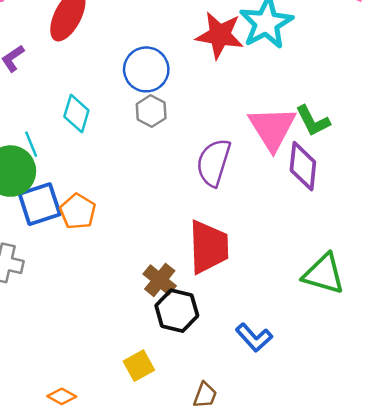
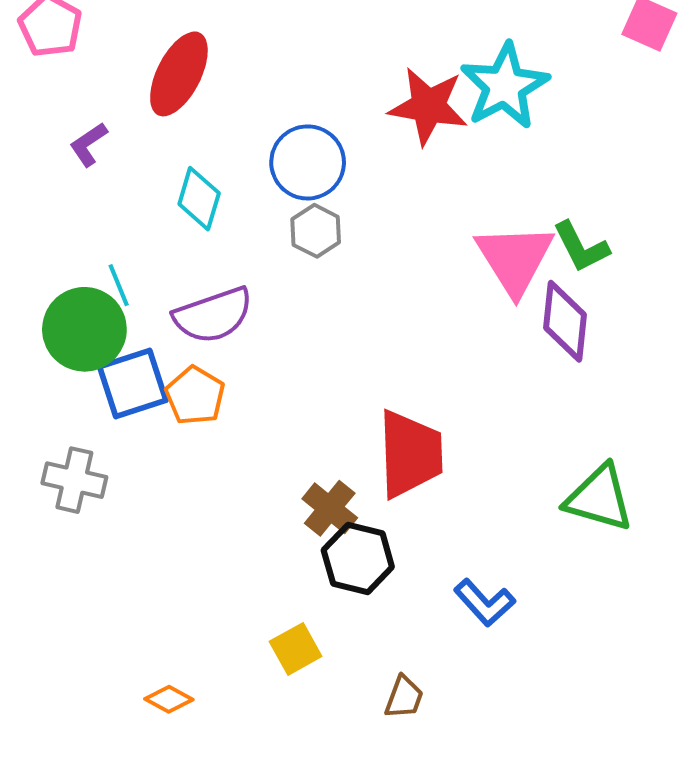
cyan diamond: (76, 114) -> (199, 199), moved
purple semicircle: (214, 162) -> (213, 315), moved, turned -126

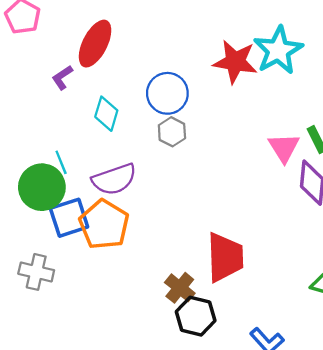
purple L-shape: (88, 144) -> (62, 77), moved
pink triangle: (515, 259) -> (284, 148), size x0.7
orange pentagon: (195, 396) -> (104, 224), size x1.5

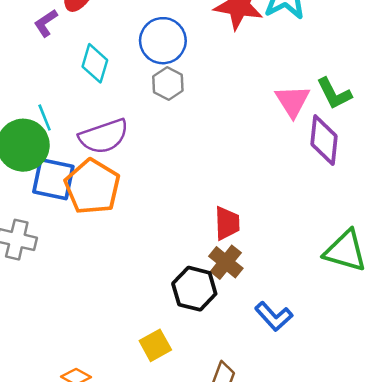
blue square: (69, 218) -> (53, 179), turned 30
red trapezoid: (225, 257) -> (227, 223), size x0.6
brown cross: (180, 288) -> (226, 262), moved

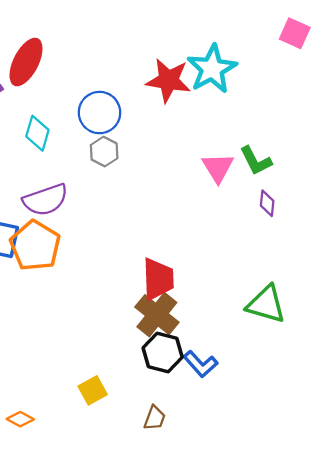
purple diamond: (324, 140) -> (267, 203), moved, size x0.6
red trapezoid: (227, 223) -> (158, 279), size x1.4
brown cross: (226, 262) -> (157, 315), size x1.4
black hexagon: (194, 289) -> (163, 353), moved

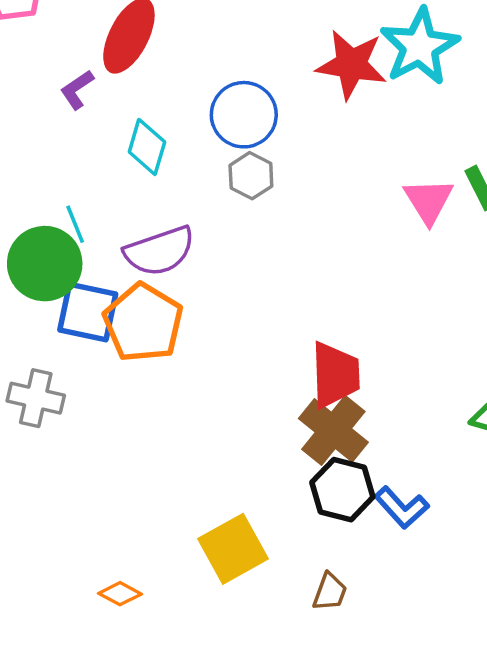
yellow square: (93, 390) -> (233, 549), size x1.5

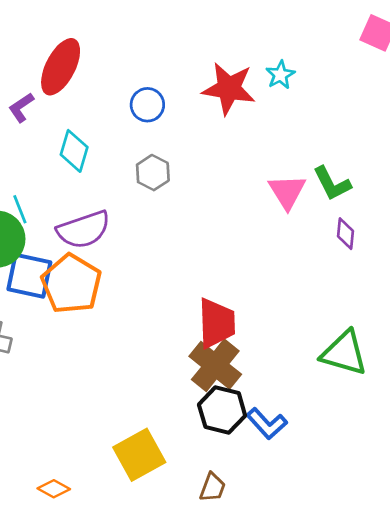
cyan star: (420, 47) -> (280, 75), size x0.5
blue circle: (244, 115) -> (147, 105), moved, size x0.7

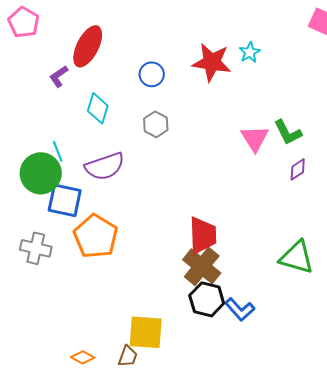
purple diamond: (346, 234) -> (298, 169), turned 50
orange pentagon: (71, 284) -> (96, 236), moved
yellow square: (139, 455) -> (146, 332), turned 33
brown trapezoid: (213, 487) -> (128, 356), moved

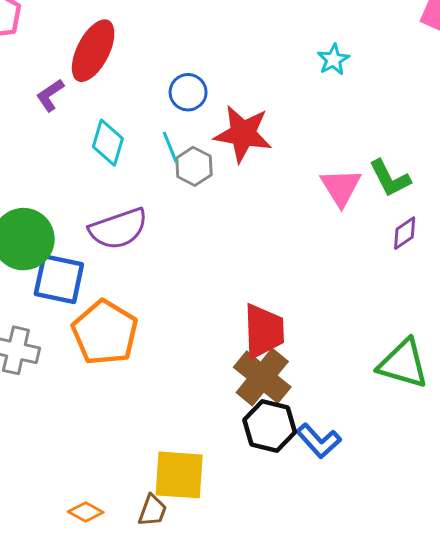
red star: (212, 62) -> (243, 134), moved
cyan line: (58, 151) -> (170, 147), moved

